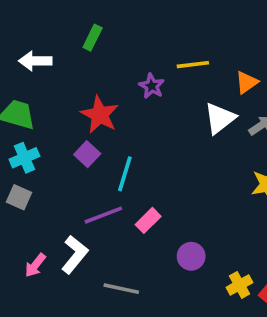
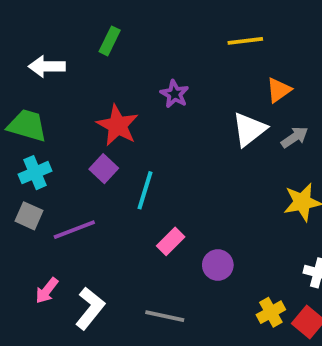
yellow line: (193, 65) -> (245, 41), moved
purple line: (103, 215) -> (74, 230), moved
white L-shape: (75, 254) -> (90, 308), moved
purple circle: (191, 256) -> (218, 265), moved
gray line: (121, 289) -> (165, 316), moved

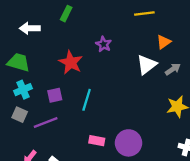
purple square: (104, 169) -> (55, 95), moved, turned 35
pink rectangle: (171, 241) -> (97, 141), moved, turned 56
purple circle: (218, 265) -> (128, 143), size x1.5

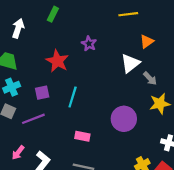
white arrow: (30, 28) -> (18, 28), turned 108
gray arrow: (173, 69) -> (150, 78), moved, turned 80
purple circle: (128, 143) -> (124, 119), moved

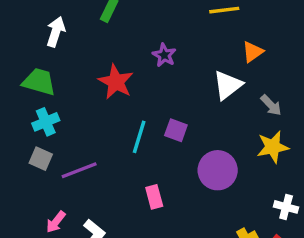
gray arrow: (150, 78) -> (271, 105), moved
purple square: (42, 93) -> (176, 130), moved, turned 32
pink rectangle: (82, 136) -> (154, 197), turned 64

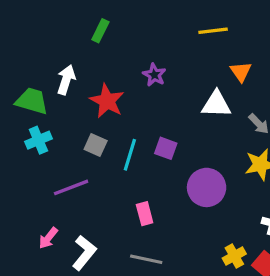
white arrow: (56, 32) -> (66, 80), moved
orange triangle: (253, 52) -> (241, 72), turned -30
white triangle: (228, 85) -> (216, 104), turned 40
gray square: (41, 159) -> (96, 145), moved

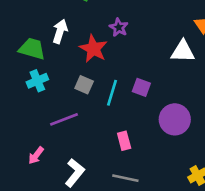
purple star: (154, 75) -> (119, 27), moved
pink arrow: (48, 238) -> (36, 155), moved

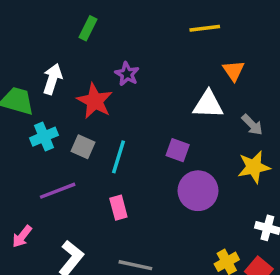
cyan cross: (37, 81) -> (44, 137), moved
purple square: (141, 87) -> (178, 150), moved
pink rectangle: (124, 141) -> (118, 208), moved

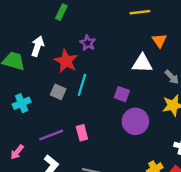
cyan cross: (44, 137) -> (22, 103), moved
cyan line: (118, 157) -> (82, 85), moved
purple line: (58, 191) -> (51, 135), moved

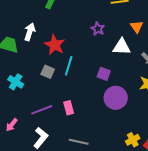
purple star: (88, 43) -> (98, 29), moved
cyan cross: (22, 103) -> (16, 82), turned -35

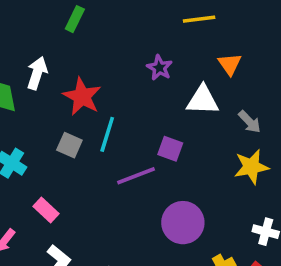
purple circle: (116, 98) -> (183, 223), moved
pink rectangle: (69, 108) -> (46, 210), moved, turned -32
purple line: (42, 110) -> (136, 176), moved

